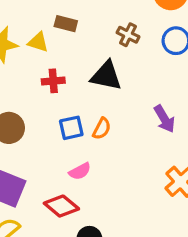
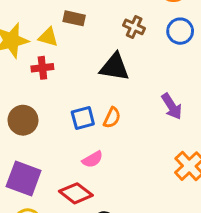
red cross: (53, 81) -> (42, 68), moved

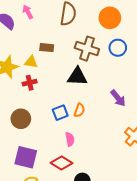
brown cross: (134, 27) -> (87, 49), size x1.6
pink semicircle: (92, 159) -> (70, 139), turned -64

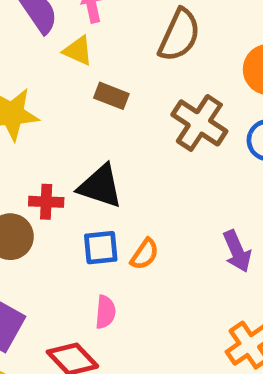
yellow triangle: (31, 62) -> (78, 51), moved
black triangle: (77, 77) -> (100, 186), moved
red cross: (30, 83) -> (46, 202), moved

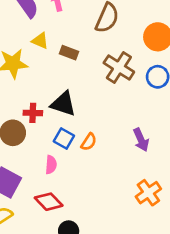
yellow triangle: (78, 51) -> (40, 41), moved
blue square: (101, 248) -> (64, 138), turned 36
pink semicircle: (105, 312) -> (51, 165), moved

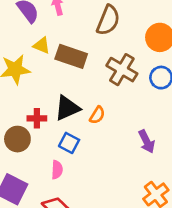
brown rectangle: (69, 53) -> (71, 56), size x1.6
black triangle: (63, 104) -> (67, 108), turned -40
orange semicircle: (89, 142) -> (97, 115), moved

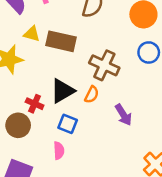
brown cross: (122, 70) -> (104, 65), moved
red cross: (37, 118) -> (35, 104), turned 30
purple arrow: (147, 141) -> (123, 115), moved

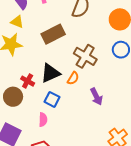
yellow triangle: (32, 34) -> (17, 22), moved
brown rectangle: (61, 41) -> (53, 34), turned -45

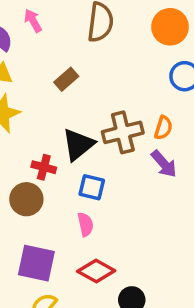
brown rectangle: (53, 34) -> (66, 79), size x0.6
brown cross: (85, 56) -> (123, 132), moved, turned -30
orange semicircle: (73, 78) -> (163, 128), moved

